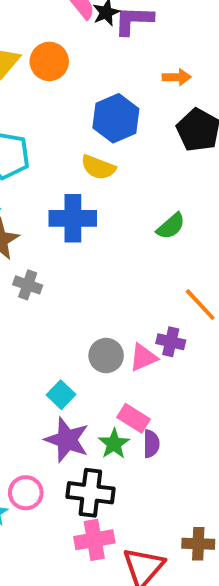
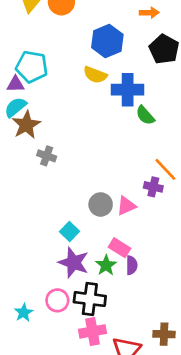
blue cross: (73, 218) -> (128, 90), moved
green semicircle: (171, 226) -> (145, 115), turned 90
purple cross: (171, 342) -> (153, 187), moved
pink circle: (26, 493) -> (57, 300), moved

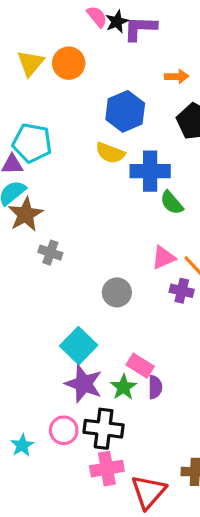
gray circle: (101, 204) -> (117, 292), moved
pink triangle: (126, 206) -> (163, 258), moved
cyan square: (70, 231) -> (79, 346), size x1.5

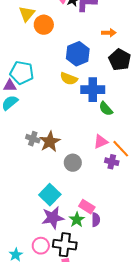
yellow triangle: (30, 63) -> (27, 14), moved
brown star: (25, 214) -> (50, 142), moved
purple star: (84, 384) -> (53, 218), turned -30

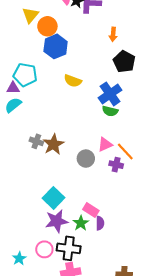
orange arrow: (109, 33) -> (113, 34), turned 96
blue hexagon: (78, 54) -> (56, 46), moved
blue cross: (93, 90) -> (110, 94), moved, turned -35
green semicircle: (106, 109) -> (110, 111), turned -35
gray circle: (73, 163) -> (86, 159), moved

